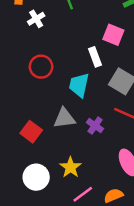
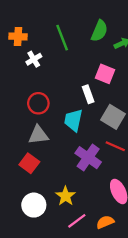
gray triangle: (64, 118) -> (38, 135), moved
purple cross: (95, 126) -> (88, 158), size x1.6

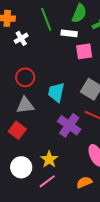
pink square: (105, 74) -> (84, 51), turned -30
white rectangle: (88, 94) -> (69, 33), moved, turned -63
pink line: (77, 221) -> (47, 181), moved

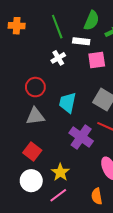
white cross: (21, 38) -> (58, 58), moved
red square: (17, 130) -> (32, 152), moved
orange semicircle: (84, 182) -> (97, 196), turned -77

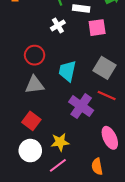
yellow star: (60, 172) -> (60, 142), turned 30

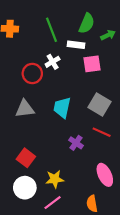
red circle: (35, 55) -> (32, 74), moved
gray triangle: (35, 85) -> (25, 109), moved
purple cross: (81, 106) -> (76, 143), size x0.6

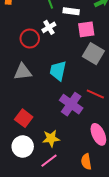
gray square: (99, 104) -> (93, 54), moved
purple cross: (76, 143) -> (71, 104), size x1.6

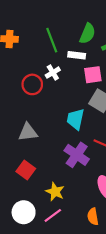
cyan trapezoid: (58, 71) -> (76, 119), moved
gray triangle: (23, 72) -> (28, 132), moved
yellow star: (51, 138) -> (55, 192), turned 30
white circle: (23, 147) -> (24, 212), moved

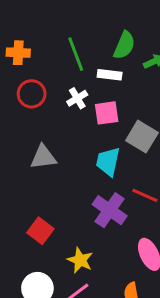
pink square: (93, 75) -> (107, 113), moved
red circle: (32, 84) -> (32, 94), moved
gray triangle: (28, 132) -> (43, 157), moved

